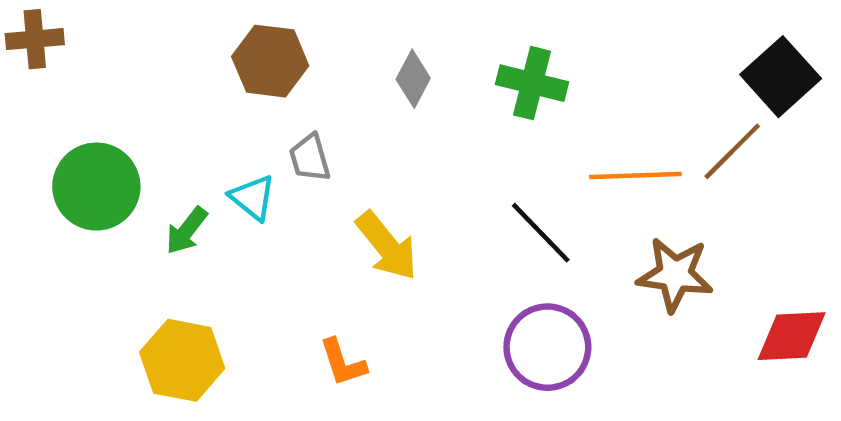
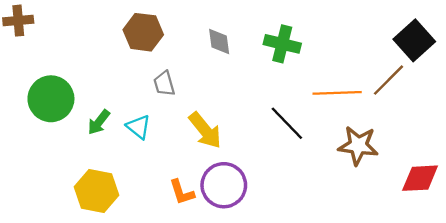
gray diamond: (413, 79) -> (219, 42), turned -36
cyan triangle: (253, 198) -> (139, 127), moved
purple circle: (547, 347) -> (224, 185), moved

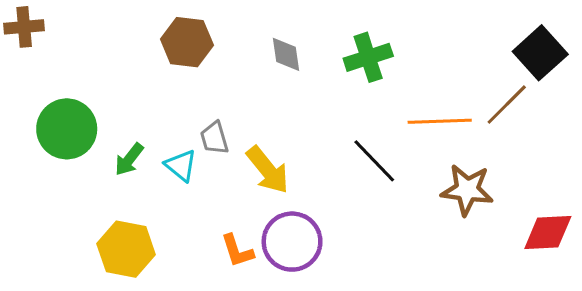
green cross: (282, 44) -> (368, 57), turned -32
gray trapezoid: (164, 84) -> (214, 138), moved

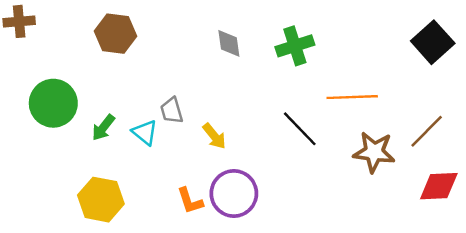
brown hexagon: (187, 42) -> (115, 34), moved
brown line: (507, 105) -> (427, 131), moved
yellow arrow: (268, 170) -> (214, 136), size x0.7

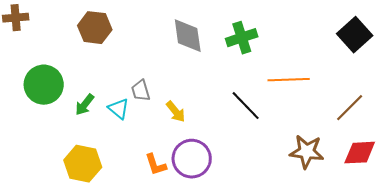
gray diamond: (229, 43) -> (188, 36), size x1.5
brown star: (374, 152) -> (307, 152), moved

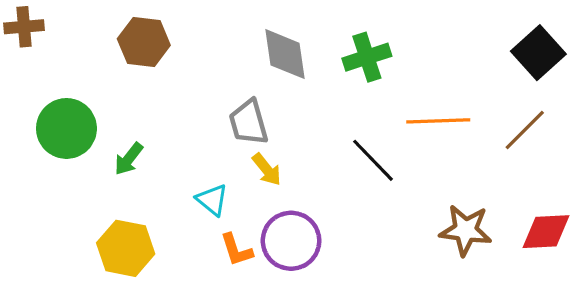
gray trapezoid: (141, 91) -> (249, 122), moved, size x1.4
brown line: (350, 108) -> (525, 130), moved
cyan triangle: (119, 109) -> (212, 200), moved

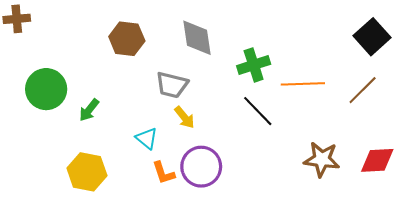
brown hexagon: (144, 42) -> (127, 39), moved
green cross: (367, 57) -> (254, 65), moved
gray trapezoid: (249, 122) -> (172, 85), turned -60

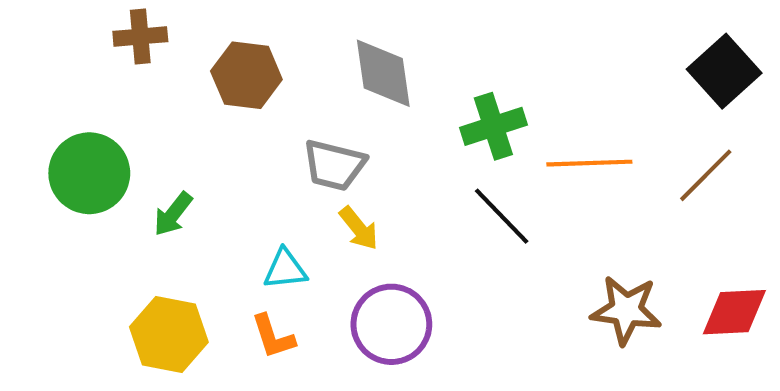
brown cross: (17, 19) -> (140, 36), moved
cyan triangle: (147, 138) -> (285, 269), turned -45
orange L-shape: (163, 173) -> (273, 337), moved

